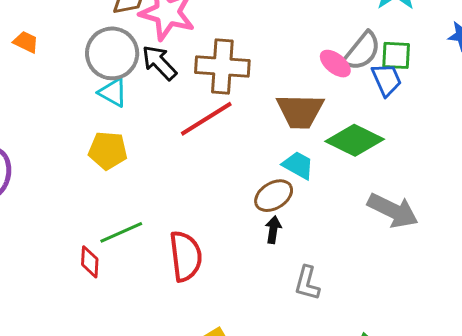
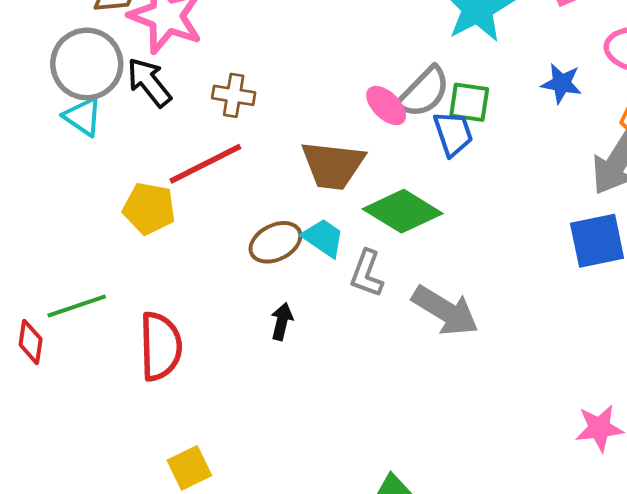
brown cross: (222, 66) -> (234, 95), size x0.6
yellow pentagon: (108, 151) -> (149, 208), moved
brown ellipse: (274, 196) -> (275, 242), moved
gray L-shape: (307, 283) -> (367, 274), moved

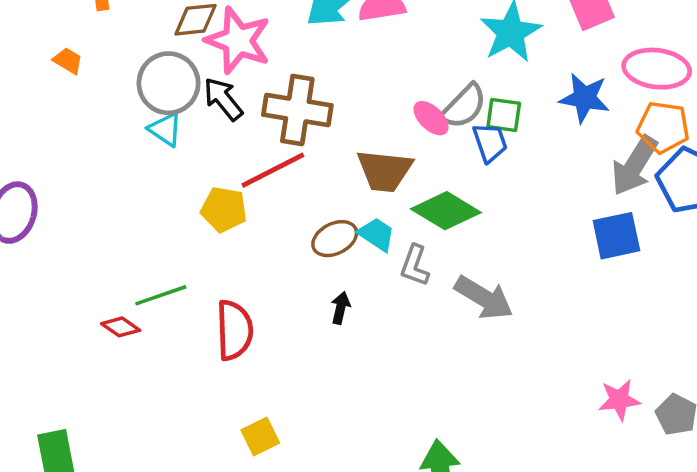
blue star: (561, 83) -> (585, 98), size x1.4
brown cross: (234, 95) -> (297, 110), size x1.8
red diamond: (31, 342) -> (121, 327), turned -63

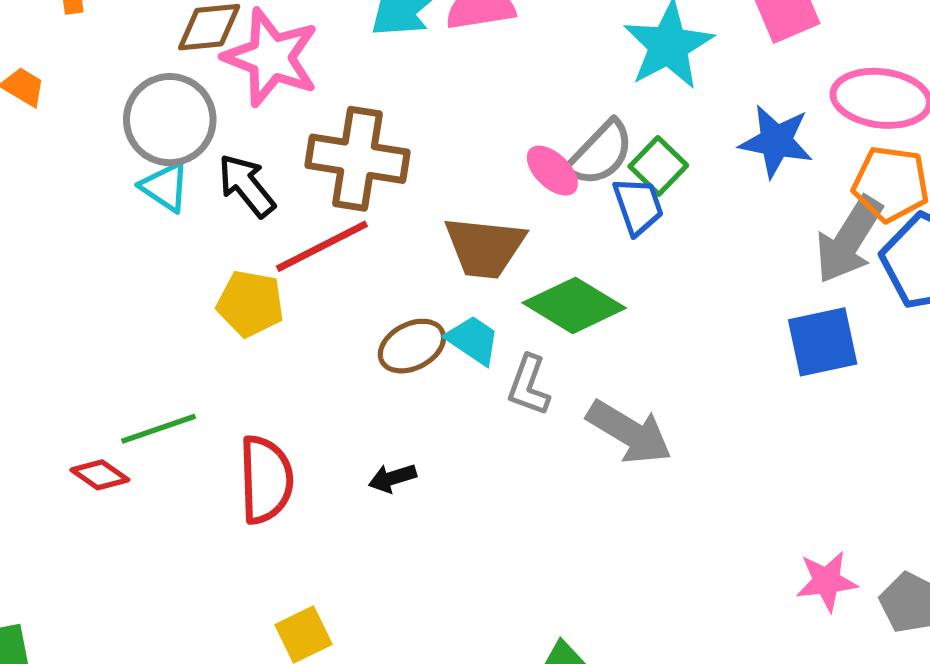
black arrow: (223, 99) -> (247, 186), moved
green square: (504, 115) -> (658, 166), turned 36
black arrow: (341, 308) -> (392, 478), moved, turned -120

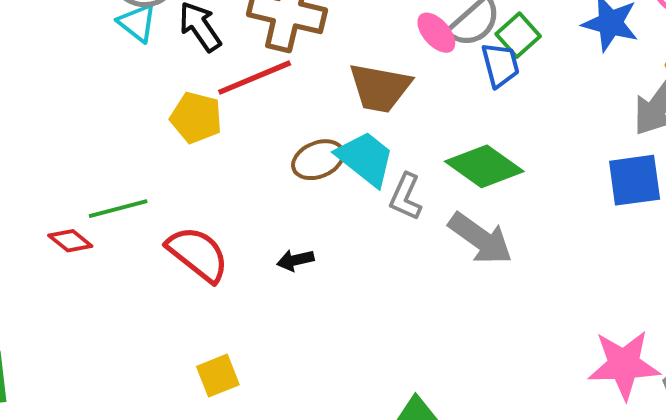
green diamond: (574, 305) -> (484, 166), moved
cyan trapezoid: (473, 340) -> (365, 158), size x1.4
red semicircle: (266, 480) -> (198, 254), turned -54
pink star: (827, 581) -> (624, 365), size x1.5

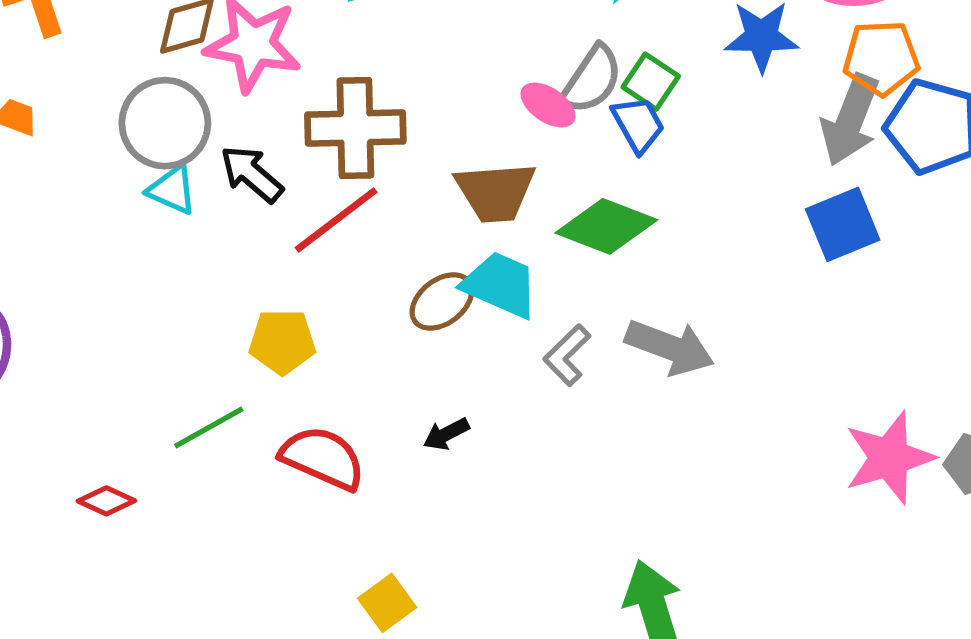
yellow pentagon: (196, 118) -> (282, 342), moved
green diamond: (484, 166) -> (606, 226), moved
gray L-shape: (406, 197) -> (567, 355), moved, turned 36
red diamond: (70, 241) -> (106, 501), moved

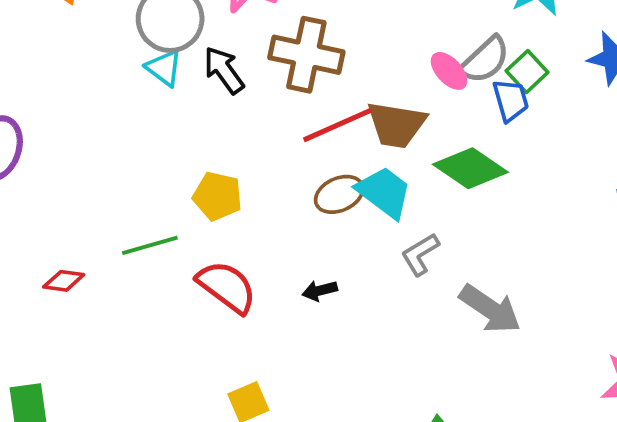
red line: (336, 220) -> (337, 125), moved
gray arrow: (670, 347) -> (490, 309), moved
red diamond: (106, 501) -> (64, 281), turned -30

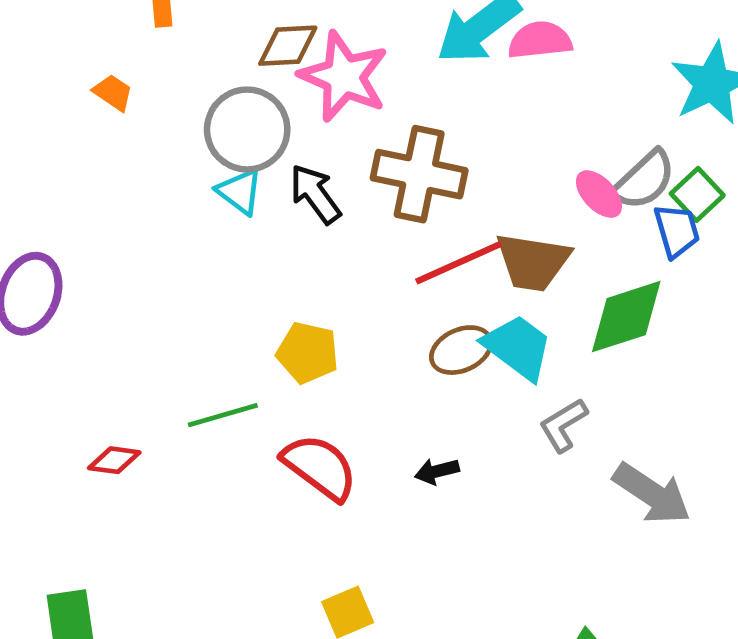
green diamond: (470, 168) -> (626, 317), turned -52

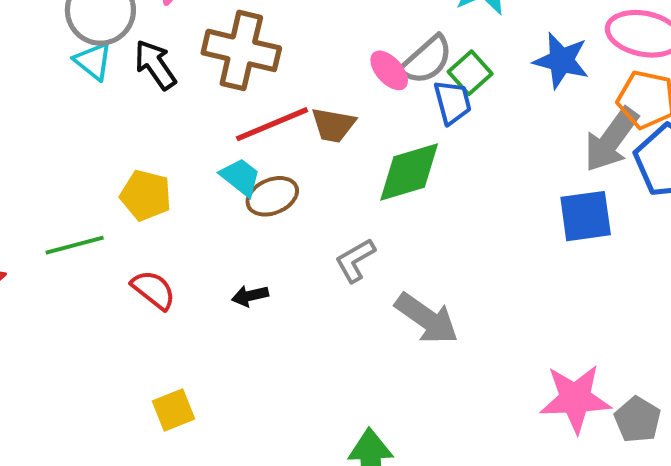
brown trapezoid: (533, 262) -> (333, 125), size x0.7
cyan trapezoid: (518, 347) -> (240, 177), moved, size x0.7
red semicircle: (320, 467) -> (153, 290), size x0.7

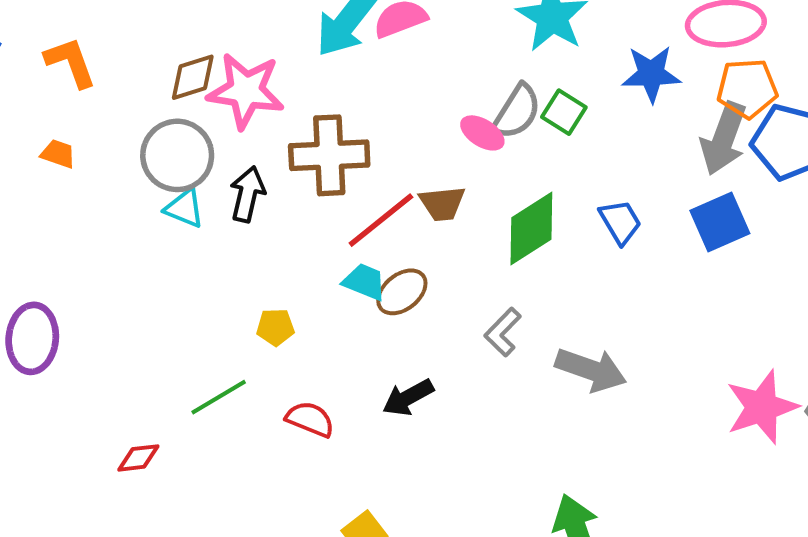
black arrow: (155, 65) -> (247, 194), turned 64
blue trapezoid: (453, 102) -> (620, 222), moved
yellow pentagon: (146, 195) -> (275, 327), size x0.7
black arrow: (250, 296) -> (408, 397), size x1.4

